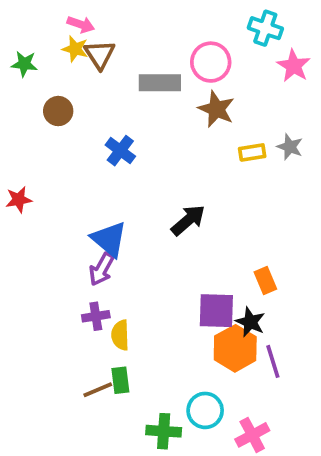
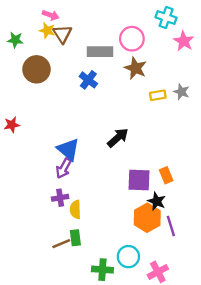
brown circle: (58, 111) -> (37, 69), size x1.5
blue cross: (120, 151) -> (88, 80), moved
purple square: (216, 311) -> (139, 180), moved

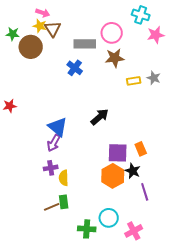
pink star: (184, 41) -> (156, 35), turned 30
brown star: (135, 68) -> (115, 58), turned -30
brown circle: (37, 69) -> (31, 47), moved
orange hexagon: (147, 218) -> (113, 176), moved

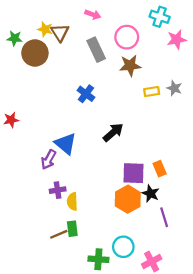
pink arrow: (43, 13) -> (93, 14), moved
gray rectangle: (85, 44) -> (96, 50), turned 65
blue cross: (75, 68) -> (86, 94), moved
purple arrow: (54, 143) -> (49, 160), moved

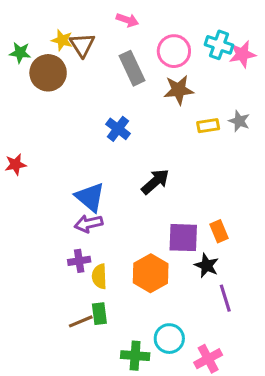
cyan cross: (160, 17) -> (219, 45), moved
purple arrow: (49, 160) -> (88, 224), moved, turned 48
orange hexagon: (128, 199) -> (151, 273), moved

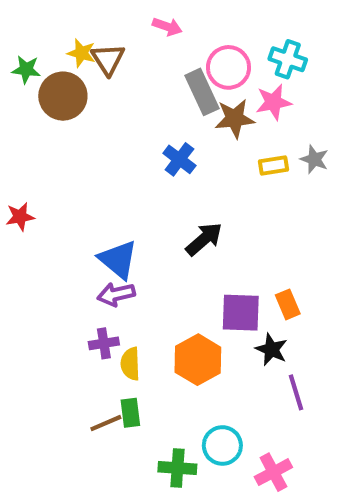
pink star: (242, 54) -> (273, 102), moved
gray rectangle: (132, 68) -> (202, 92), moved
blue cross: (118, 129) -> (179, 159), moved

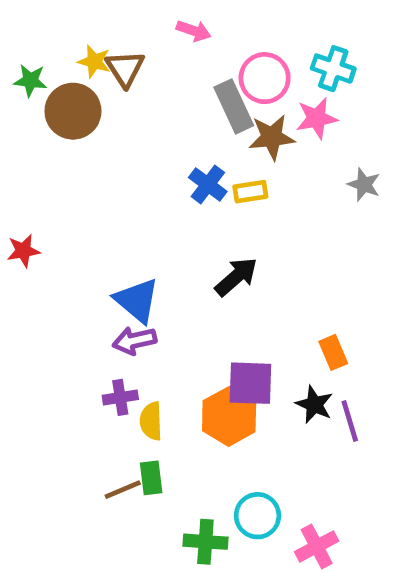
yellow rectangle: (273, 166) -> (250, 192), moved
purple square: (241, 313) -> (250, 383), moved
purple line: (296, 392) -> (350, 421), moved

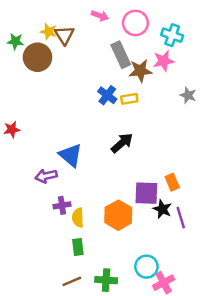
pink circle: (265, 78) -> (135, 23), moved
purple arrow: (134, 341) -> (46, 176), moved
purple square: (250, 383) -> (146, 193), moved
brown line: (123, 490) -> (72, 281), moved
cyan circle: (257, 516) -> (146, 267), moved

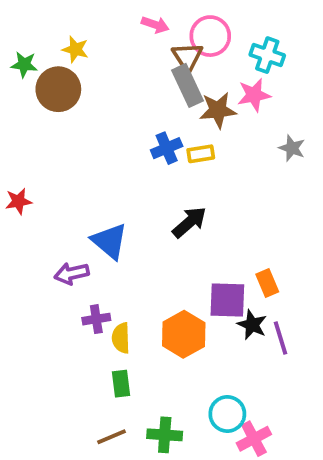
brown triangle: (64, 35) -> (187, 57), moved
blue cross: (107, 95) -> (167, 148), turned 30

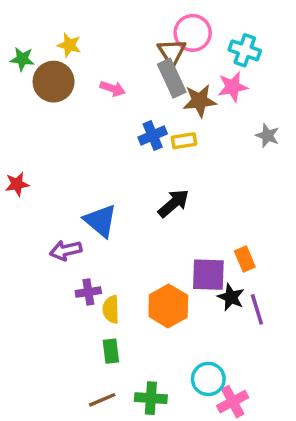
pink arrow: (155, 25) -> (113, 89), moved

